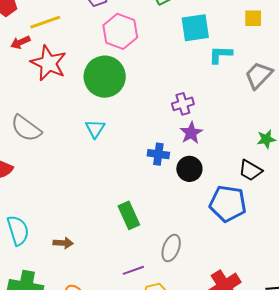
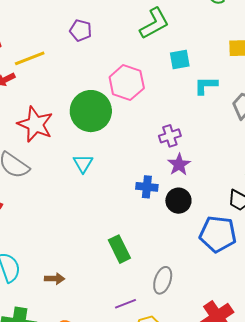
cyan square: (195, 28) -> (180, 59), size x0.7
pink hexagon: (120, 31) -> (127, 83), moved
red star: (49, 63) -> (35, 124), moved

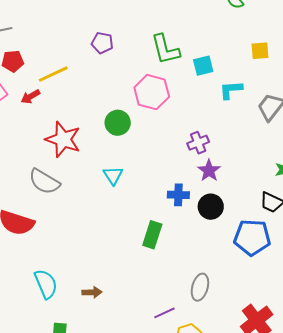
green L-shape: (154, 23) -> (165, 49), moved, turned 108
green circle: (91, 111) -> (118, 123), size x0.6
green rectangle: (119, 249) -> (152, 235), moved, turned 48

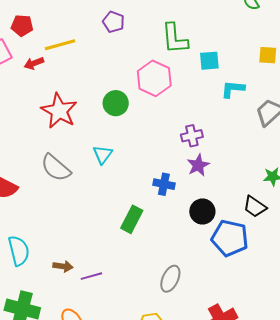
gray semicircle: (44, 182) -> (56, 168), moved
black circle: (211, 207) -> (202, 212), moved
purple line: (164, 313) -> (91, 276), moved

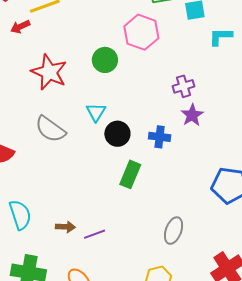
black circle: (202, 212) -> (117, 134), moved

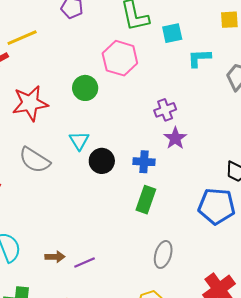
red star: (49, 72) -> (30, 103), turned -30
green rectangle: (130, 174) -> (146, 200), moved

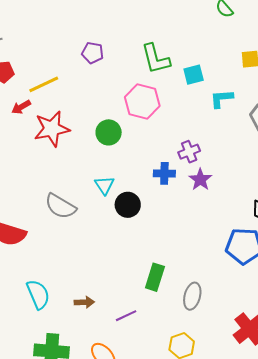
red star: (30, 103) -> (52, 129), moved
blue cross: (144, 162) -> (164, 173), moved
green rectangle: (146, 200) -> (155, 277), moved
purple line: (85, 263) -> (126, 316), moved

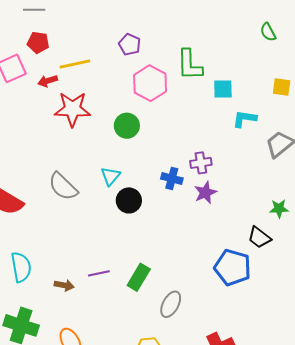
pink hexagon: (142, 102) -> (150, 83), moved
purple line: (126, 316) -> (99, 273), moved

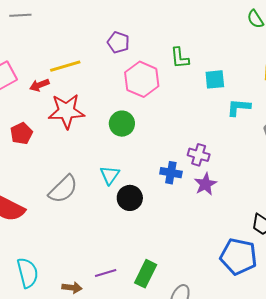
red pentagon: (38, 42) -> (21, 133), moved, turned -30
green L-shape: (190, 65) -> (180, 58), size x0.7
purple cross: (201, 163) -> (199, 155), turned 30
gray semicircle: (63, 186) -> (63, 189), turned -84

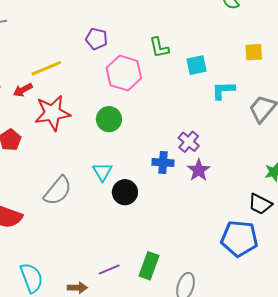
purple cross: (199, 155) -> (189, 142), turned 30

